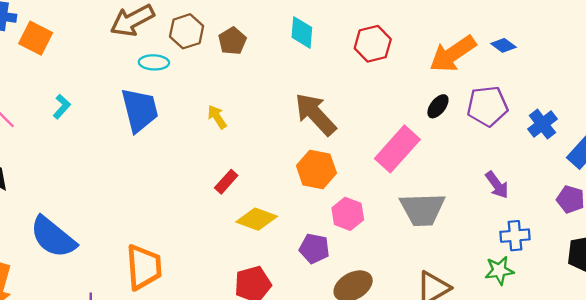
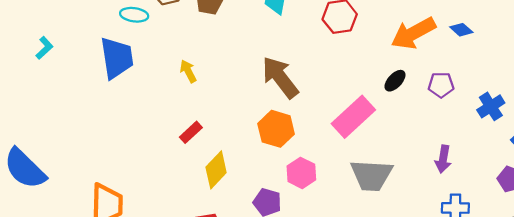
purple pentagon: (487, 106) -> (441, 85), size x0.7
purple arrow: (497, 185) -> (443, 159), turned 40
yellow diamond: (257, 219) -> (216, 170), turned -72

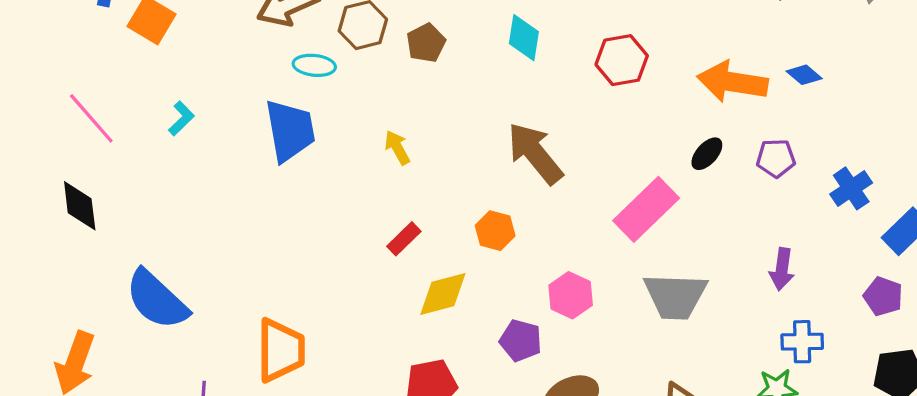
orange arrow: (413, 33) -> (732, 82), turned 39
orange hexagon: (276, 129) -> (495, 231), moved, size x0.7
yellow diamond: (216, 170) -> (443, 294), turned 33

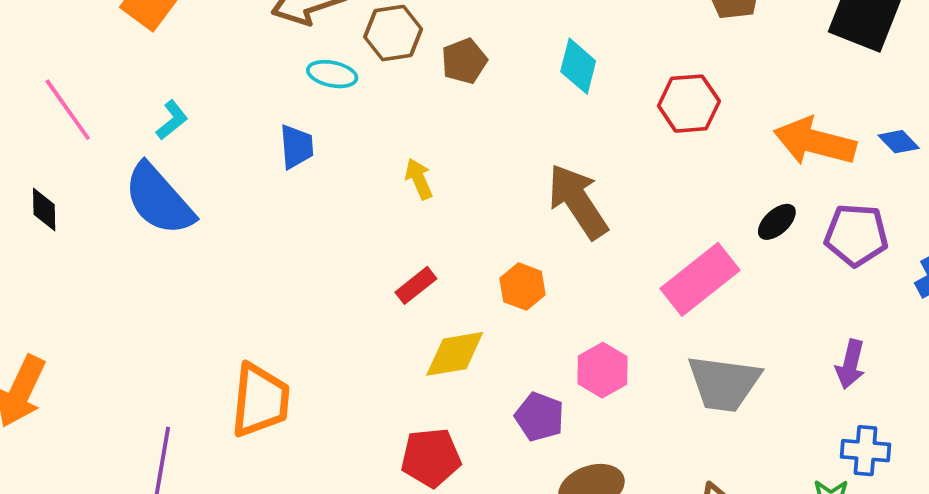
blue trapezoid: (290, 130) -> (296, 147), size x0.6
purple pentagon: (776, 158) -> (856, 235), size x1.4
black diamond: (80, 206) -> (44, 210), size x0.7
blue semicircle: (157, 300) -> (159, 200), moved

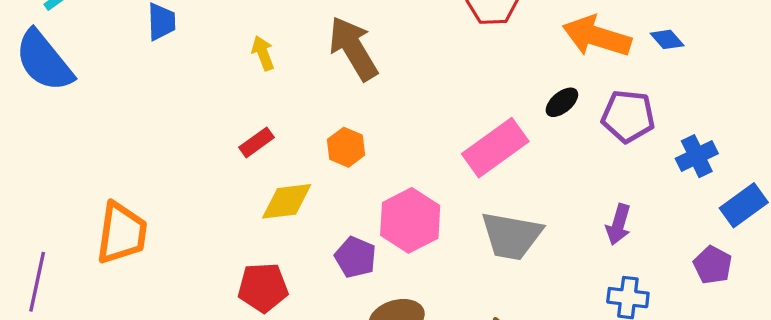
brown arrow: (578, 201) -> (353, 48), moved
pink hexagon: (603, 370) -> (410, 220), size x1.4

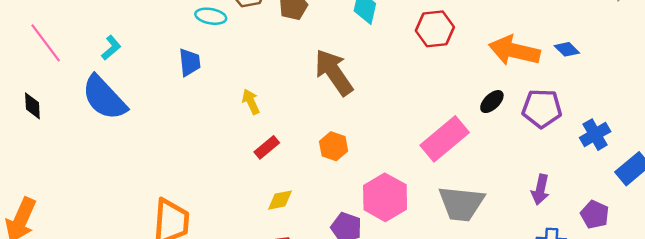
yellow arrow: (263, 53) -> (251, 102), moved
yellow diamond: (287, 201) -> (280, 200), moved, size x0.7
purple pentagon: (713, 265) -> (595, 214), moved

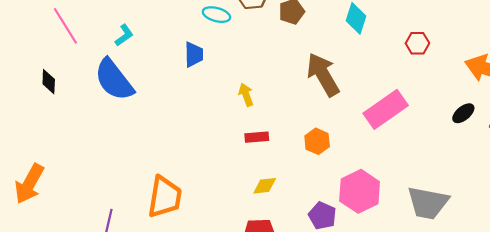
red hexagon: (435, 29) -> (417, 43), size x0.7
pink rectangle: (445, 139) -> (386, 109), moved
red rectangle: (267, 147) -> (257, 137), turned 30

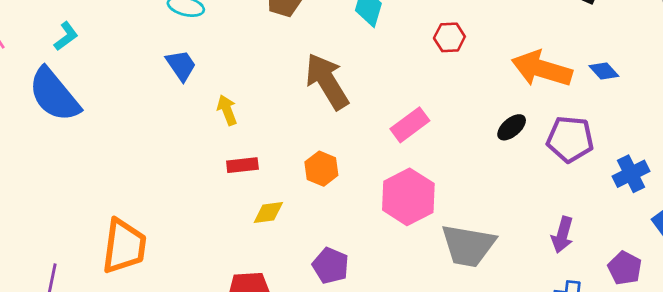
blue trapezoid: (194, 55) -> (181, 65), moved, turned -32
pink rectangle: (386, 109) -> (410, 125), size x0.7
yellow diamond: (265, 186) -> (268, 212), moved
pink hexagon: (360, 191) -> (408, 197), moved

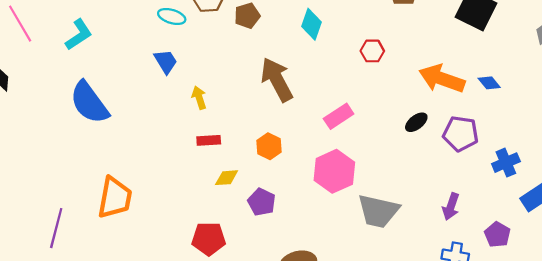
cyan L-shape: (66, 36) -> (79, 35), size x1.4
blue semicircle: (54, 95) -> (89, 103), moved
purple pentagon: (331, 266) -> (262, 202), moved

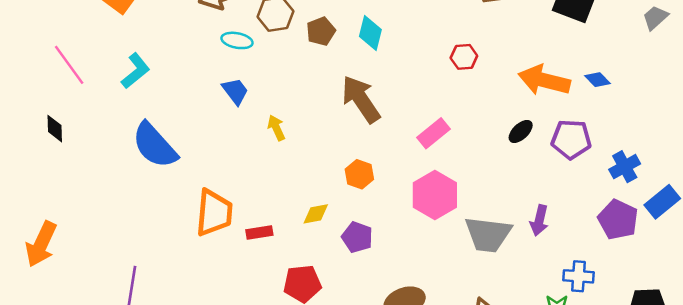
cyan diamond: (311, 24) -> (370, 33), moved
red rectangle: (209, 140) -> (259, 232), moved
orange trapezoid: (115, 198) -> (214, 213), moved
purple arrow: (451, 207) -> (539, 220), moved
purple pentagon: (497, 235) -> (618, 220), moved, size x1.4

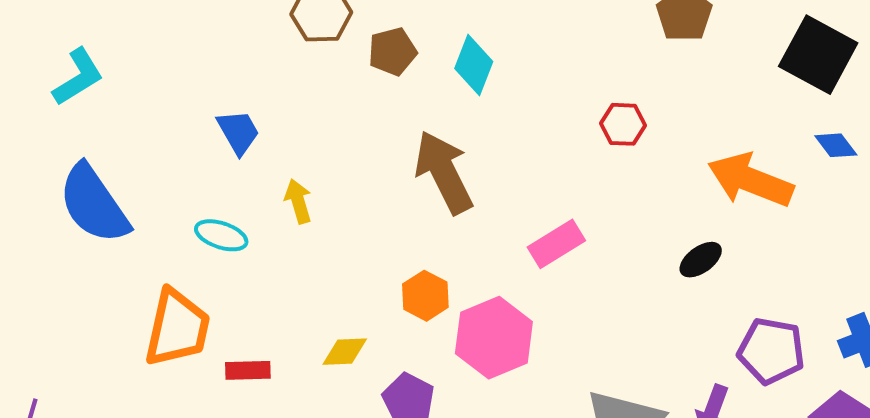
cyan ellipse: (237, 40) -> (221, 235), moved
blue diamond: (597, 80) -> (836, 145), moved
purple pentagon: (571, 139) -> (771, 351), moved
pink hexagon: (435, 195) -> (494, 338), moved

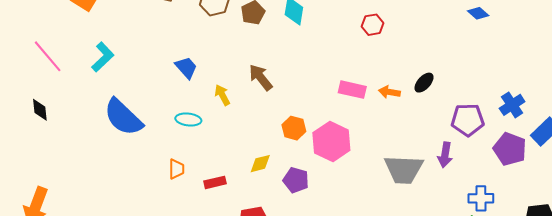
brown arrow: (444, 172) -> (261, 77), moved, size x0.7
orange arrow: (751, 180) -> (389, 92), moved, size x0.5
pink rectangle: (556, 244) -> (352, 90), turned 56
orange trapezoid: (177, 328) -> (176, 169), size x0.5

